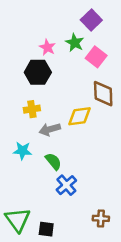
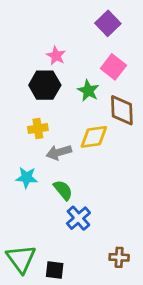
green star: (75, 43) -> (88, 91), moved

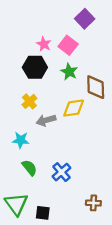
pink square: (113, 67) -> (68, 45), moved
yellow cross: (38, 128) -> (29, 101), turned -32
green semicircle: (63, 190) -> (29, 168), moved

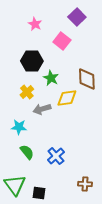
pink star: (44, 44) -> (35, 24), moved
green star: (69, 72) -> (51, 78), moved

